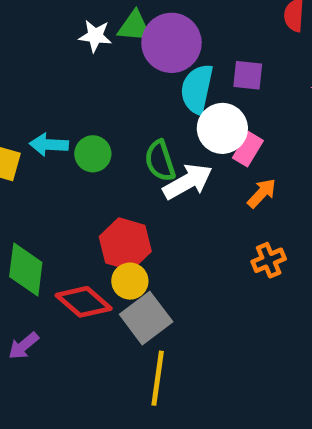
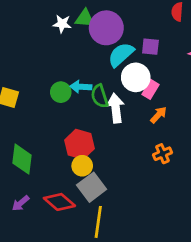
cyan semicircle: (197, 89) -> (121, 55), turned 36
cyan arrow: (49, 145) -> (81, 87), moved
white arrow: (188, 182) -> (116, 108), turned -68
red diamond: (84, 302) -> (59, 202), moved

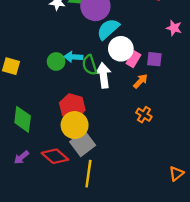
purple square: (150, 47) -> (154, 59), moved
orange cross: (163, 154) -> (144, 115), turned -35
yellow circle: (82, 166) -> (75, 125), size x1.5

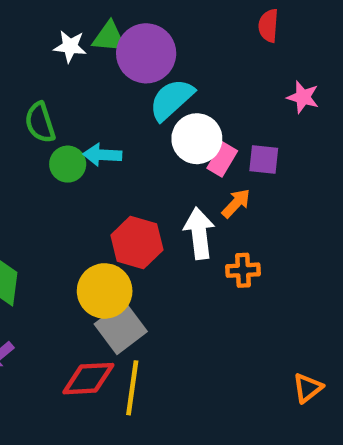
green semicircle: (90, 65) -> (40, 123), moved
white arrow: (103, 75) -> (199, 233), moved
red hexagon: (72, 107) -> (137, 242), moved
orange cross: (144, 115) -> (243, 270), turned -35
red diamond: (55, 156) -> (88, 379), moved, turned -44

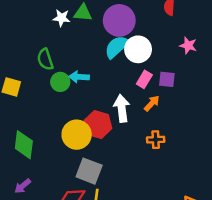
purple circle: (146, 53) -> (119, 20), moved
white circle: (197, 139) -> (138, 49), moved
white arrow: (199, 233) -> (122, 108), moved
yellow circle: (105, 291) -> (77, 135), moved
gray square: (121, 328) -> (89, 171), turned -32

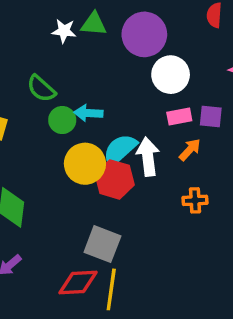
cyan semicircle: (117, 47) -> (120, 150), moved
green semicircle: (45, 59) -> (41, 89), turned -30
pink rectangle: (144, 79) -> (179, 117), turned 48
yellow circle: (77, 135) -> (85, 164), moved

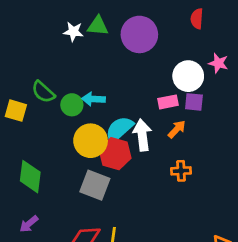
white circle: (171, 75) -> (188, 76), moved
green semicircle: (41, 89) -> (43, 92), moved
gray square: (102, 244) -> (95, 185), moved

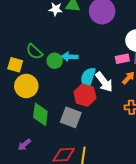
cyan semicircle: (119, 129) -> (88, 78), turned -30
white arrow: (142, 135) -> (104, 82), turned 150
yellow circle: (91, 141) -> (26, 86), moved
green diamond: (30, 177) -> (40, 114), moved

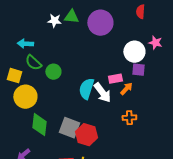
cyan arrow: (70, 57) -> (25, 44), moved
pink rectangle: (122, 59) -> (115, 79), moved
red hexagon: (85, 95) -> (86, 135), moved

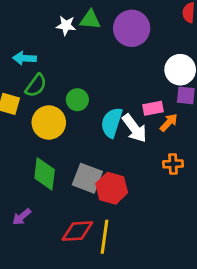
green semicircle: (33, 63) -> (36, 85), turned -96
green circle: (53, 72) -> (77, 100), moved
yellow circle: (25, 97) -> (49, 123), moved

